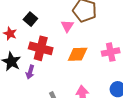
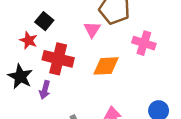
red star: (10, 34) -> (29, 40), moved
pink cross: (111, 52) -> (144, 43), moved, turned 30

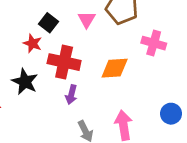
pink triangle: (92, 29) -> (87, 19), moved
purple arrow: (45, 90) -> (71, 95), moved

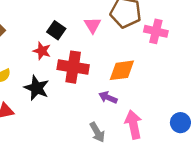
pink cross: (154, 43) -> (156, 31), moved
purple arrow: (71, 95) -> (108, 97), moved, turned 102
blue circle: (171, 114) -> (180, 123), moved

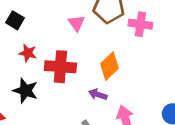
black square: (56, 30) -> (15, 20), moved
orange diamond: (122, 70) -> (109, 66), turned -32

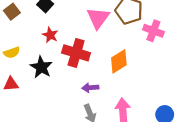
pink triangle: (76, 23) -> (98, 18), size x1.5
purple arrow: (98, 94) -> (90, 88), moved, turned -35

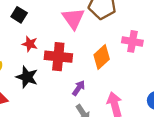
pink cross: (153, 31) -> (132, 41), moved
purple arrow: (90, 88) -> (79, 88), turned 140

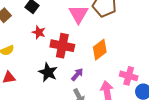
pink cross: (132, 41) -> (129, 76), moved
black star: (27, 77) -> (48, 72), moved

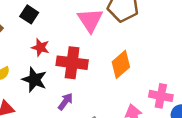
black star: (48, 72) -> (34, 80), moved
purple arrow: (77, 74) -> (65, 101), moved

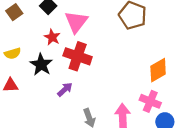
pink triangle: (90, 20) -> (76, 22), moved
orange diamond: (121, 64) -> (158, 70), moved

